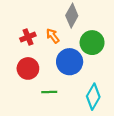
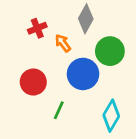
red cross: (28, 37) -> (37, 28), moved
green line: (49, 92) -> (59, 110), turned -64

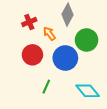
red circle: (33, 82) -> (32, 55), moved
cyan diamond: (111, 116) -> (88, 91), turned -70

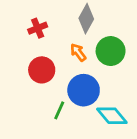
orange arrow: (49, 34) -> (78, 52), moved
blue circle: (65, 58) -> (84, 90), moved

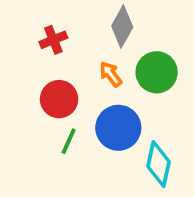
green line: (59, 110) -> (69, 141), moved
cyan diamond: (112, 116) -> (158, 164), turned 52

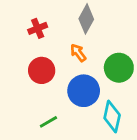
green circle: (157, 72) -> (119, 68), moved
green line: (69, 141) -> (48, 122), moved, turned 36

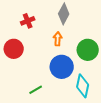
orange arrow: (78, 53) -> (58, 39), turned 40
red circle: (42, 70) -> (14, 49), moved

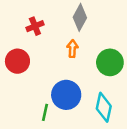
blue circle: (62, 67) -> (66, 95), moved
green line: (36, 90) -> (45, 112), turned -48

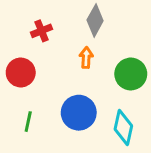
green line: (45, 112) -> (28, 122), moved

